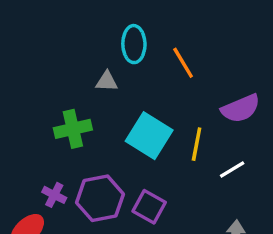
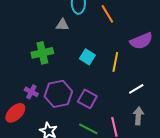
cyan square: (149, 136) -> (87, 57), size x0.6
white line: (232, 169) -> (136, 89), moved

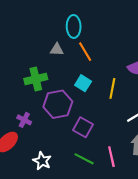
orange line: (107, 14) -> (85, 52), moved
purple hexagon: (58, 94) -> (58, 104), moved

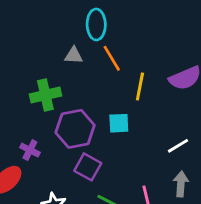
cyan square: (83, 83) -> (119, 123), moved, turned -35
yellow line: (112, 88) -> (140, 87), moved
purple square: (83, 127) -> (88, 167), moved

